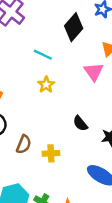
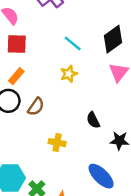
black diamond: (74, 27) -> (113, 39), moved
brown semicircle: (24, 144) -> (36, 107), moved

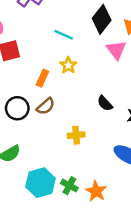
orange rectangle: (16, 76) -> (42, 78), moved
brown semicircle: (36, 107) -> (46, 106), turned 30

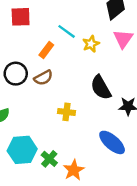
cyan line: (64, 35) -> (67, 31), moved
yellow star: (68, 65) -> (91, 44), moved
black semicircle: (105, 103) -> (101, 88), size x1.5

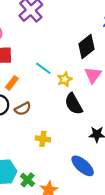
orange rectangle: (46, 50) -> (12, 83), moved
black semicircle: (101, 88) -> (74, 104), moved

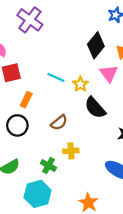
brown semicircle: (23, 109) -> (59, 123), moved
green cross: (28, 180) -> (48, 166), moved

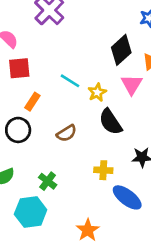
yellow cross: (71, 151) -> (103, 170), moved

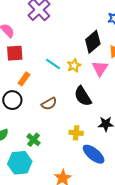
yellow star: (97, 92) -> (74, 65), moved

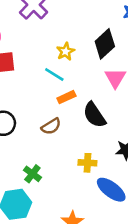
yellow star: (74, 65) -> (66, 51), moved
orange rectangle: (24, 79) -> (66, 97), moved, turned 32

